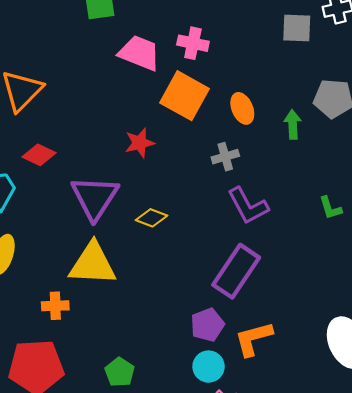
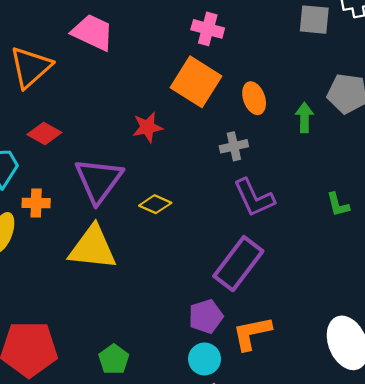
pink trapezoid: (139, 53) -> (93, 32), moved
orange cross: (55, 306) -> (36, 203), moved

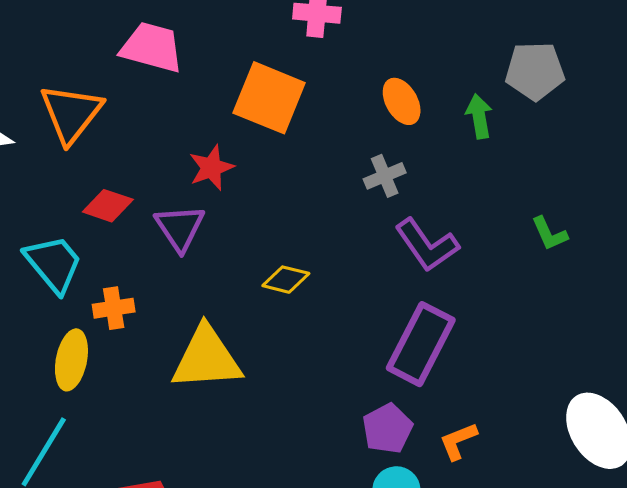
orange square: (196, 82) -> (269, 98), moved
red star: (147, 127) -> (211, 168), moved
purple triangle: (99, 180) -> (180, 228), moved, size x0.7
orange L-shape: (252, 333) -> (458, 441), size x0.7

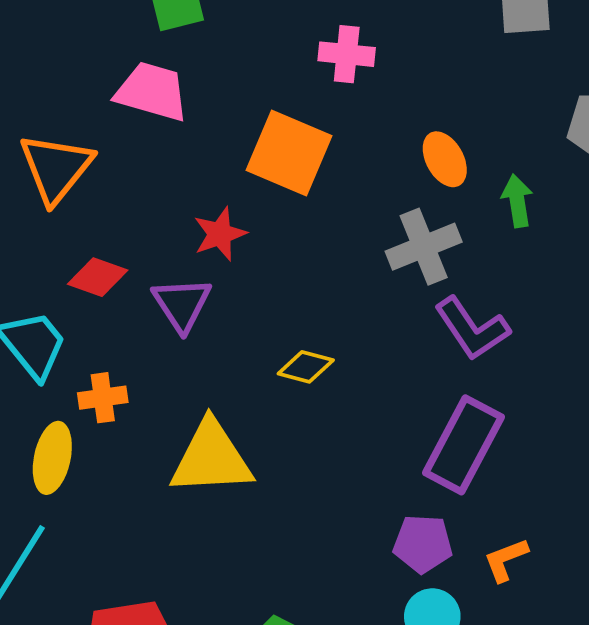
green arrow: (479, 116) -> (517, 201), moved
gray cross: (385, 176) -> (424, 247), size x1.5
purple pentagon: (387, 429) -> (423, 544), turned 30

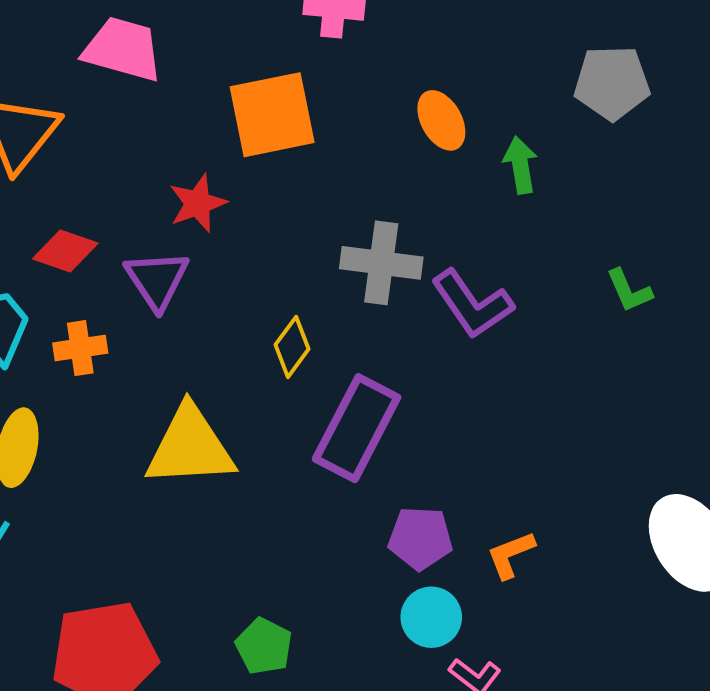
orange square: (289, 153) -> (272, 115), turned -34
gray cross: (424, 247) -> (381, 263), moved, turned 30
yellow diamond: (306, 367) -> (292, 347), turned -68
orange cross: (103, 398) -> (80, 348), moved
purple rectangle: (463, 445) -> (357, 428), moved

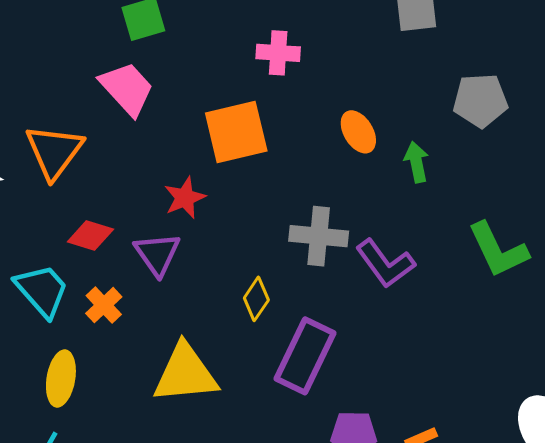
pink trapezoid: (123, 49) -> (127, 89), turned 34
green L-shape: (629, 291) -> (498, 250), size x1.8
orange cross: (80, 348) -> (104, 305), turned -33

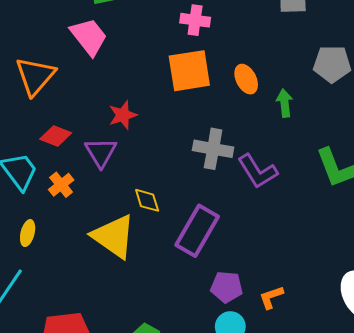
orange square: (236, 132) -> (189, 71), moved
yellow diamond: (256, 299) -> (147, 200), moved, turned -56
yellow triangle: (185, 374) -> (114, 236), turned 36
yellow ellipse: (61, 379) -> (28, 233), size x0.7

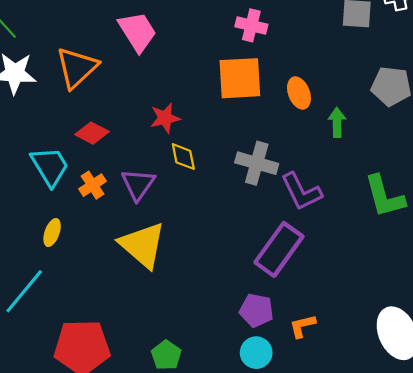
purple triangle: (101, 152) -> (138, 184), moved
yellow diamond: (147, 200) -> (183, 157), moved
purple rectangle: (197, 231) -> (279, 249), moved

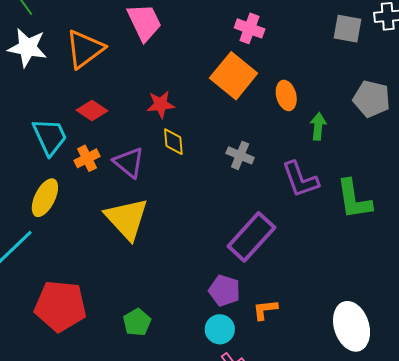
orange square: (240, 78) -> (234, 76), turned 36
gray cross: (257, 163) -> (240, 155), size x0.7
purple triangle: (138, 184) -> (129, 162), turned -32
purple L-shape: (301, 192) -> (300, 179), moved
yellow ellipse: (52, 233) -> (45, 198), size x1.5

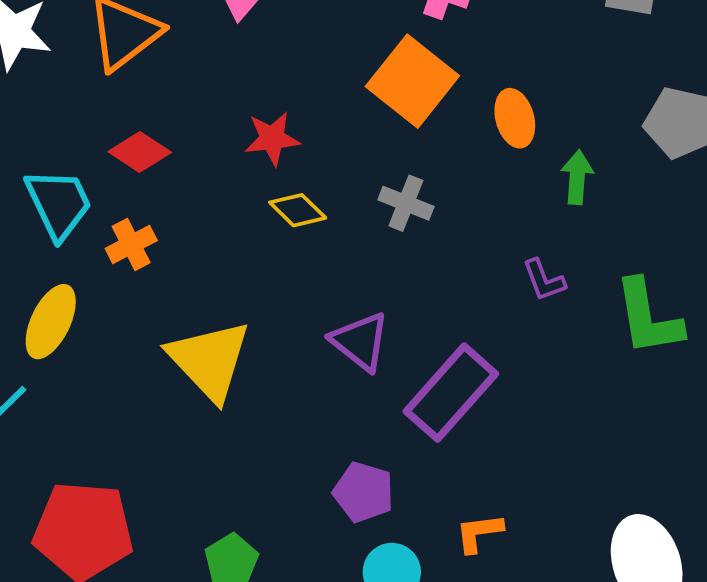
yellow diamond: (173, 142) -> (298, 210), turned -40
gray cross: (240, 155) -> (406, 203), moved
purple triangle: (129, 162) -> (360, 341), moved
purple L-shape: (300, 179) -> (544, 280), size x0.6
purple pentagon: (224, 291) -> (363, 492), moved

